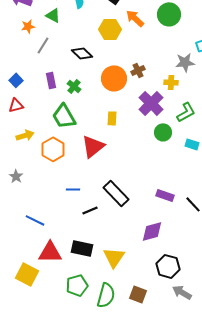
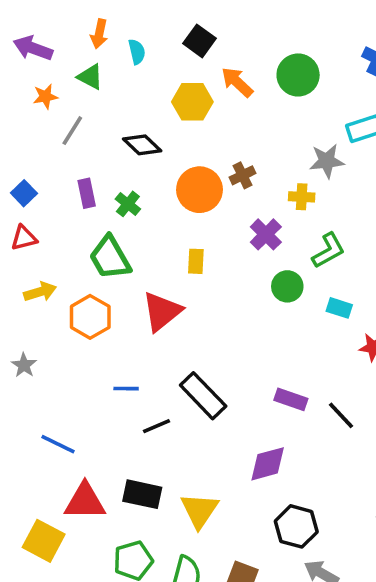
purple cross: (151, 103) -> (266, 234), size x0.7

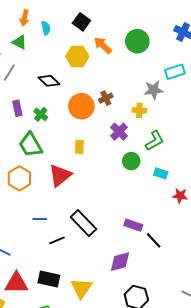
black line: (341, 415) -> (154, 240), moved

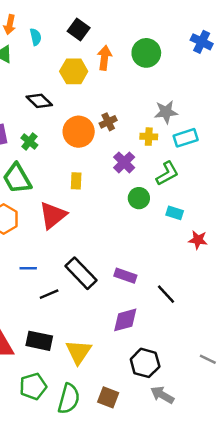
orange arrow: (103, 45) -> (104, 58), turned 54
cyan rectangle: (175, 72) -> (186, 138), moved
purple rectangle: (133, 225) -> (125, 276), moved

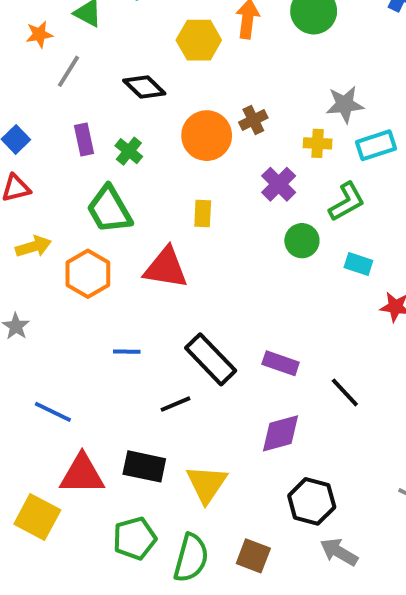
red triangle: (53, 215) -> (166, 268), turned 48
black line: (49, 294) -> (175, 404), moved

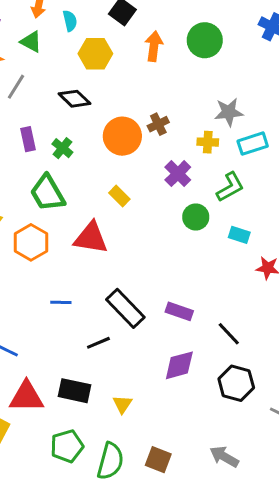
yellow hexagon: (199, 40) -> (95, 54), moved
yellow rectangle: (203, 213) -> (119, 196), turned -48
yellow triangle: (207, 484) -> (122, 404), size x0.6
black hexagon: (312, 501) -> (236, 383), moved

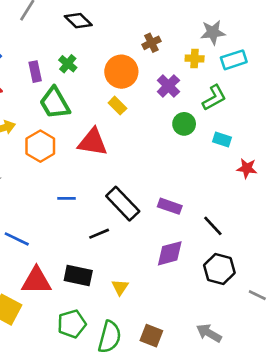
orange circle: (122, 136) -> (121, 72), moved
purple rectangle: (28, 139) -> (35, 72), moved

